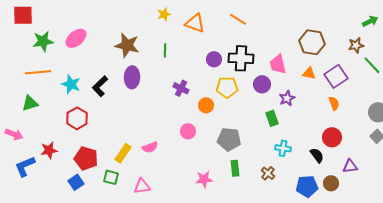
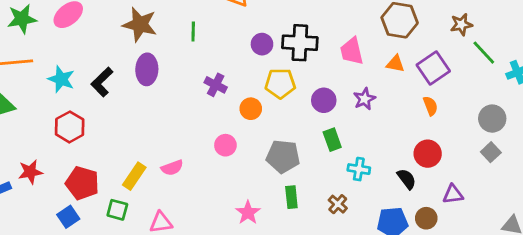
purple circle: (262, 84) -> (324, 100), moved
green rectangle: (272, 118) -> (332, 140), moved
pink star: (204, 179) -> (248, 213), turned -30

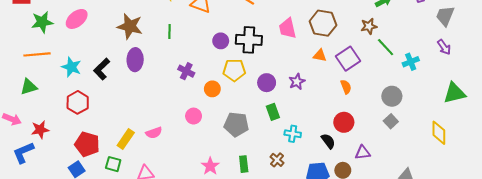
pink trapezoid: (352, 51) -> (287, 28), moved
red star: (30, 172) -> (40, 130), moved
green rectangle: (291, 197) -> (244, 164), moved

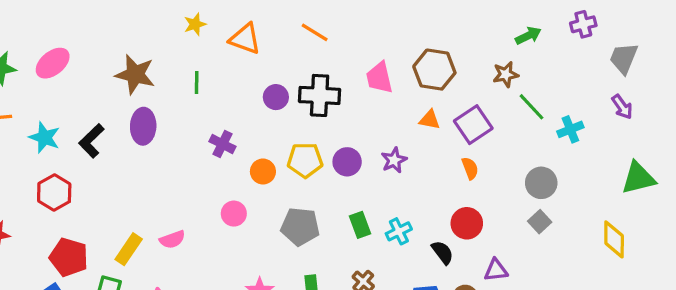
yellow pentagon: (234, 70) -> (305, 160), moved
green rectangle: (273, 112) -> (360, 225), moved
cyan cross: (293, 134) -> (399, 231), moved, turned -35

